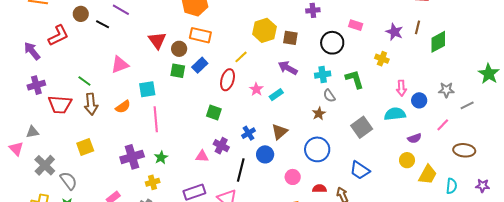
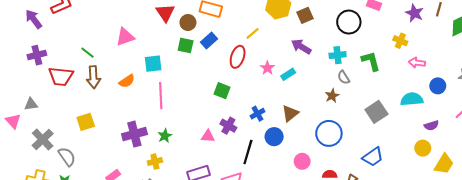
brown square: (290, 38) -> (305, 15), turned -35
pink arrow: (401, 88) -> (417, 63), moved, turned 98
blue trapezoid: (360, 170) -> (373, 157), turned -70

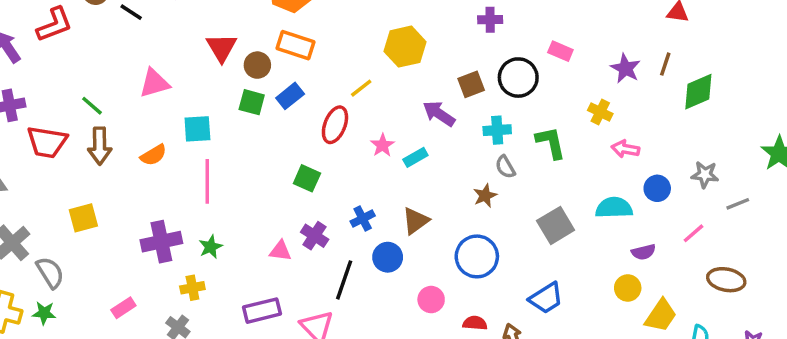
brown square: (305, 15) -> (471, 84), moved

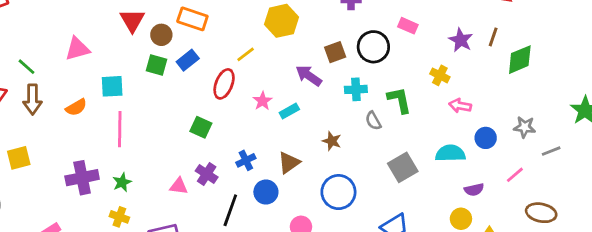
gray semicircle: (505, 167) -> (373, 121), moved
brown star: (485, 196) -> (332, 141), moved, turned -30
yellow cross: (192, 288) -> (119, 217), moved, turned 30

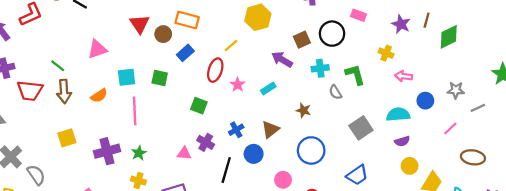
green square: (156, 65) -> (160, 78), moved
pink star: (263, 101) -> (238, 85), moved
yellow square: (19, 158) -> (67, 138), moved
purple semicircle: (474, 190) -> (402, 141), moved

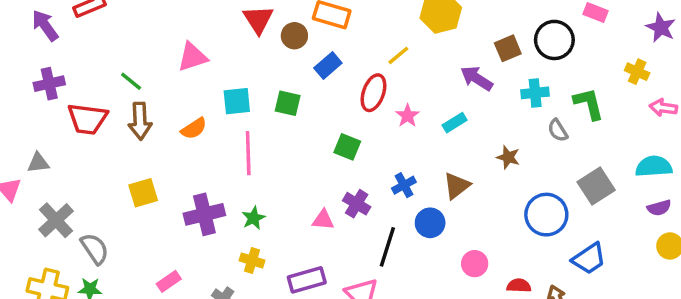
blue circle: (311, 150) -> (546, 215), moved

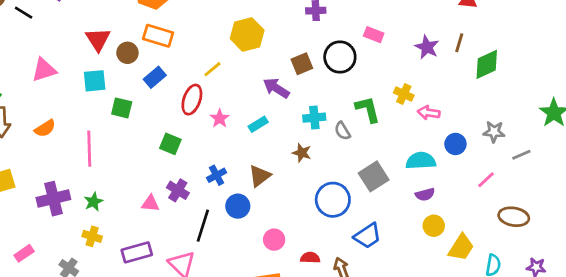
yellow cross: (637, 72) -> (404, 94), moved
cyan cross: (535, 93) -> (314, 118), moved
cyan square: (237, 101) -> (95, 81), moved

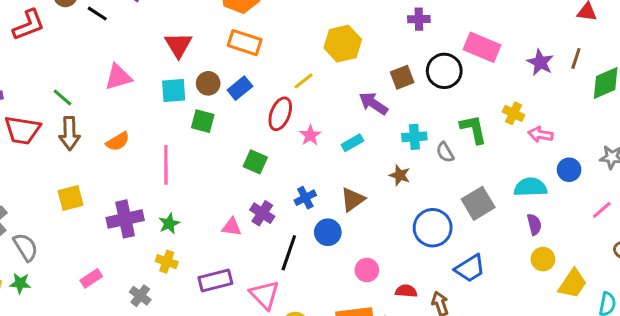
pink rectangle: (374, 35) -> (482, 47), size x1.6
brown circle: (127, 53) -> (208, 83), moved
purple semicircle: (425, 194) -> (534, 224), turned -90

